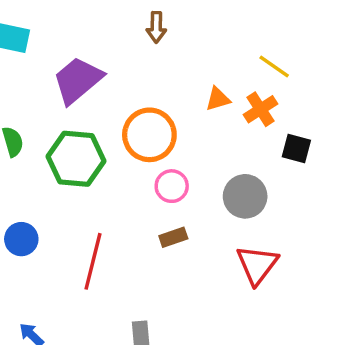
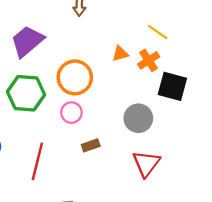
black square: (296, 149) -> (172, 86), size x1.5
pink circle: (172, 186) -> (71, 113), moved

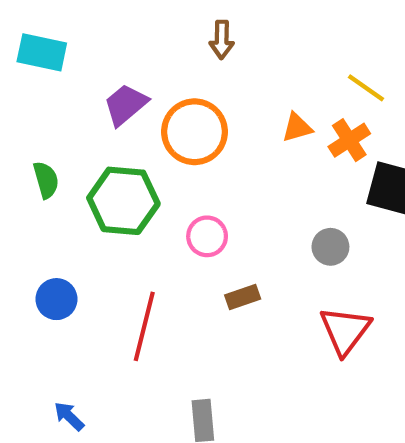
purple trapezoid: (27, 41) -> (125, 105), size x0.7
orange circle: (75, 77) -> (195, 132), moved
gray circle: (138, 118) -> (330, 247), size x0.7

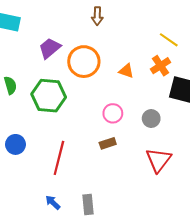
orange triangle: (297, 128) -> (126, 71), moved, turned 35
pink circle: (207, 236) -> (113, 113), moved
blue arrow: (69, 416) -> (53, 202), moved

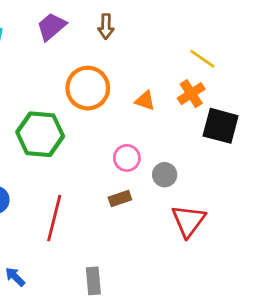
purple trapezoid: (50, 48) -> (51, 27), moved
gray circle: (151, 119) -> (165, 175), moved
blue arrow: (53, 202) -> (15, 277), moved

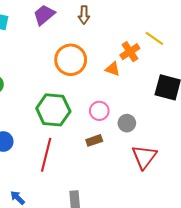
orange cross: (191, 94) -> (130, 52), moved
green hexagon: (40, 134) -> (53, 110), moved

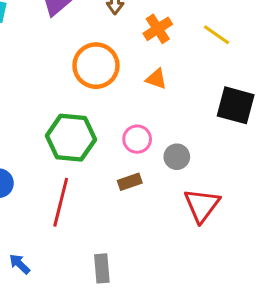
orange cross: (130, 52) -> (158, 29), moved

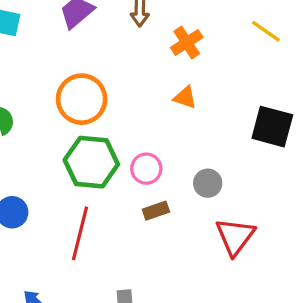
yellow line: (217, 35) -> (266, 31), moved
orange circle: (96, 66) -> (82, 99), moved
pink circle: (137, 139) -> (146, 169), moved

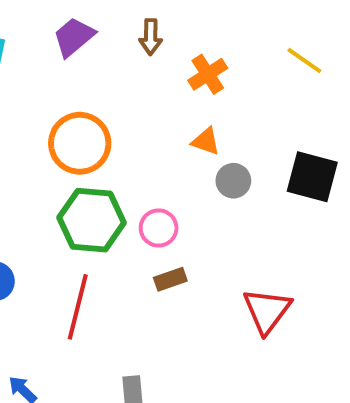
gray circle: (208, 183) -> (233, 181), moved

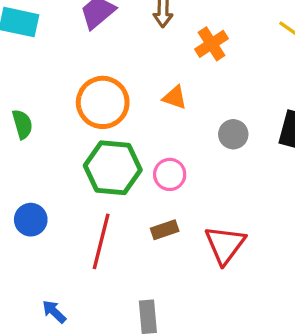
orange triangle: (206, 141) -> (175, 97), moved
brown rectangle: (170, 279) -> (165, 230), moved
red triangle: (267, 311) -> (225, 245), moved

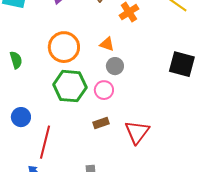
gray circle: (233, 134) -> (115, 66), moved
red line: (101, 241) -> (45, 142), moved

